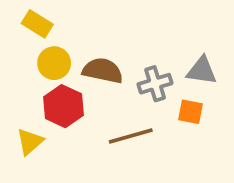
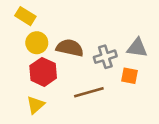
yellow triangle: (30, 142) -> (36, 105), moved

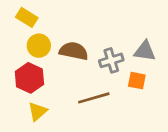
red hexagon: (43, 72) -> (29, 78), moved

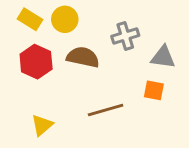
yellow circle: (39, 46) -> (65, 19), moved
gray cross: (111, 60) -> (125, 36), moved
red hexagon: (29, 78) -> (36, 62), moved

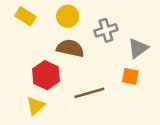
yellow circle: (65, 19) -> (68, 16), moved
gray triangle: (163, 57) -> (138, 48), turned -45
red hexagon: (36, 62) -> (46, 75), moved

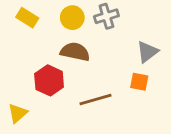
gray cross: (106, 30) -> (106, 16), moved
yellow triangle: (36, 106) -> (18, 113), moved

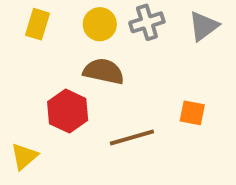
yellow rectangle: (27, 18) -> (37, 24), turned 75
gray triangle: (147, 52) -> (204, 26), moved

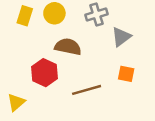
yellow circle: (100, 24) -> (54, 13), moved
gray triangle: (204, 26) -> (121, 37), moved

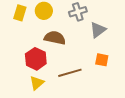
yellow triangle: (16, 102) -> (37, 83), moved

